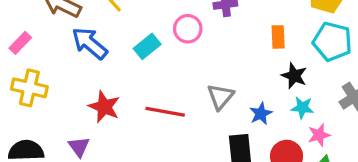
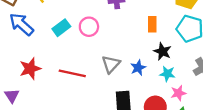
pink circle: (188, 29) -> (89, 27), moved
red star: (104, 107) -> (30, 69), turned 30
blue star: (261, 114) -> (138, 68), moved

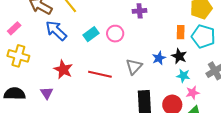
orange rectangle: (152, 24) -> (181, 32), moved
blue star: (138, 68) -> (159, 58), moved
red star: (30, 69) -> (63, 69), turned -30

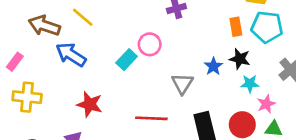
cyan rectangle: (91, 34) -> (127, 60), moved
red line: (100, 74) -> (151, 118), moved

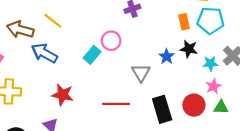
cyan star: (250, 84) -> (210, 63), moved

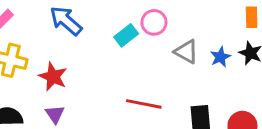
gray triangle: (141, 73) -> (186, 52), moved, turned -42
red star: (63, 95) -> (53, 77), moved

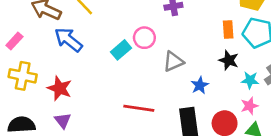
gray triangle: (186, 52) -> (173, 62), turned -50
blue star: (220, 57) -> (200, 85), moved

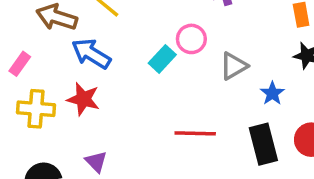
red star: (60, 88) -> (83, 99), moved

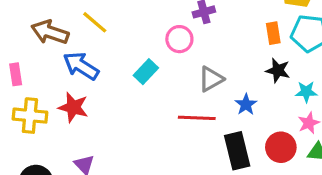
pink circle: (191, 39) -> (179, 39), moved
pink rectangle: (20, 64) -> (16, 74), turned -45
red line: (195, 133) -> (197, 118), moved

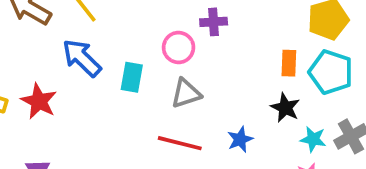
blue arrow: (81, 66) -> (82, 58), moved
cyan rectangle: (146, 72) -> (132, 77), turned -45
gray triangle: (211, 79) -> (186, 93), moved

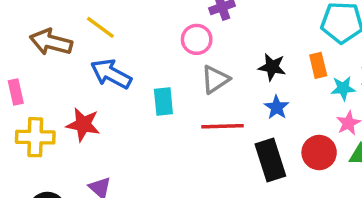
orange rectangle: (289, 63) -> (318, 65), moved
cyan rectangle: (132, 77) -> (163, 101), moved
black star: (285, 108) -> (272, 67), moved

